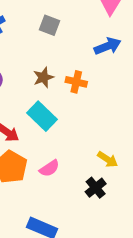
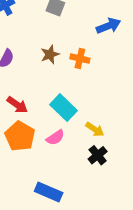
cyan rectangle: (42, 116) -> (64, 108), moved
yellow arrow: (108, 159) -> (95, 129), moved

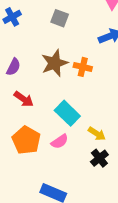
brown star: (50, 54) -> (54, 63), size x1.5
red arrow: (17, 105) -> (24, 99), moved

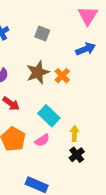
orange cross: (83, 67) -> (62, 76), turned 32
yellow arrow: (97, 134) -> (74, 134), turned -120

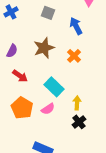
blue arrow: (86, 49) -> (76, 26), moved, turned -96
orange cross: (62, 76) -> (74, 56), moved

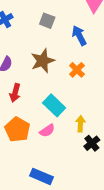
red arrow: (20, 76) -> (15, 93), turned 70
black cross: (79, 122) -> (92, 143), moved

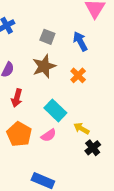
gray square: (47, 21) -> (47, 37), moved
yellow arrow: (80, 124) -> (81, 129), turned -63

